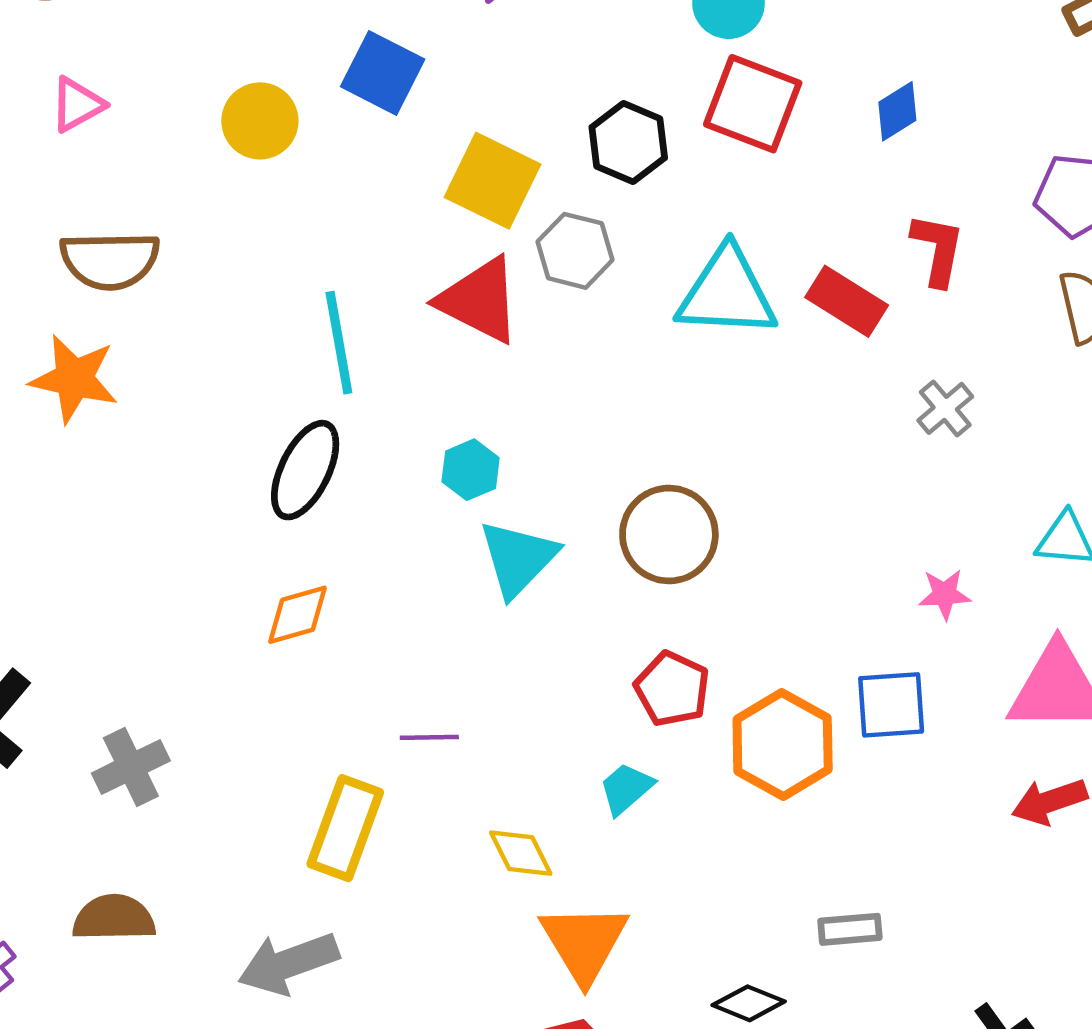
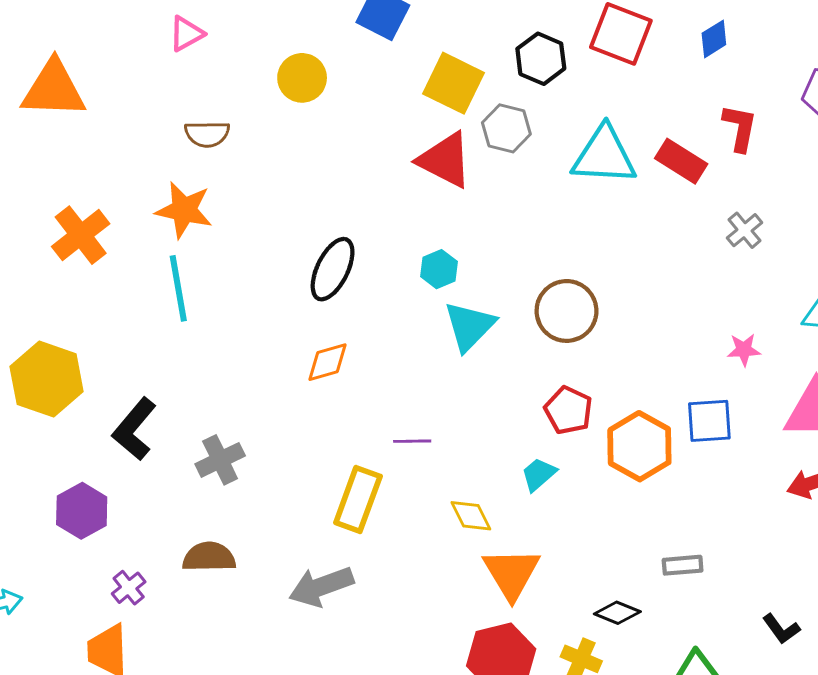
yellow circle: (260, 121) -> (302, 78), moved
brown semicircle: (110, 260) -> (207, 134), size x0.7
cyan line: (339, 343) -> (178, 288), moved

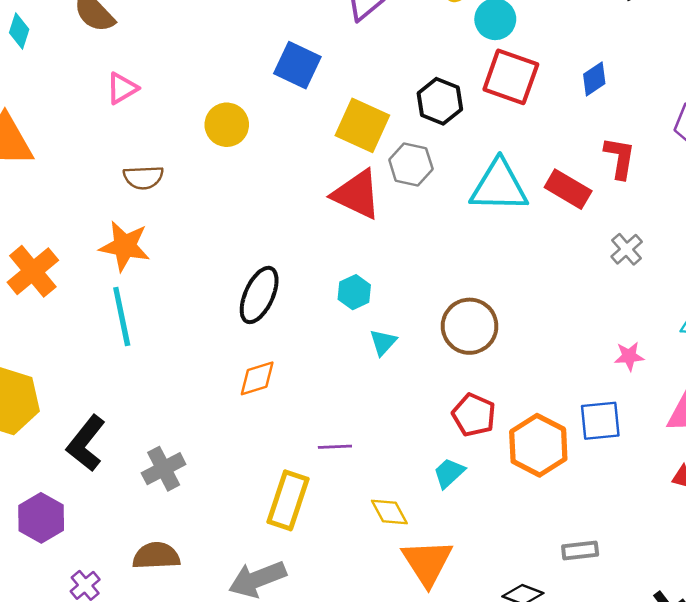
cyan triangle: (469, 326) -> (383, 342), size x0.6

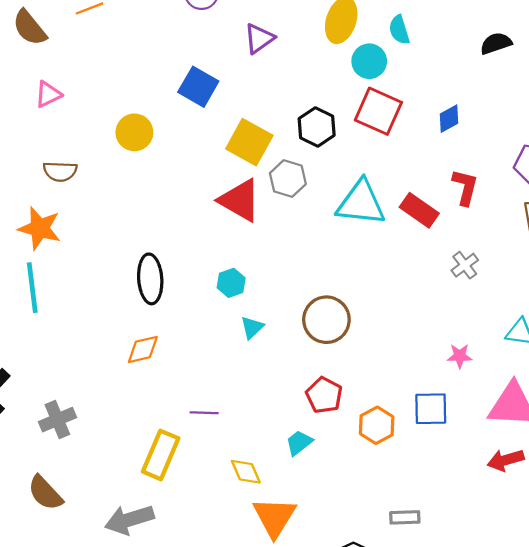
black ellipse: (259, 295) -> (150, 279), turned -33
orange hexagon: (538, 445) -> (377, 425), size x0.7
brown semicircle: (156, 556) -> (45, 493), turned -135

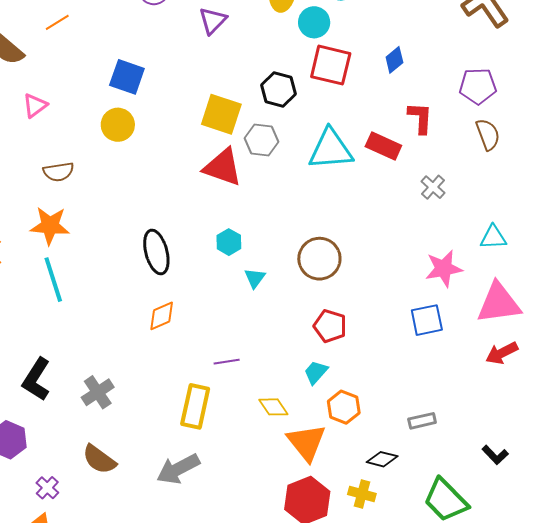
blue square: (198, 87) -> (127, 77), moved
pink star: (460, 356) -> (444, 269), size x1.6
orange hexagon: (377, 425) -> (344, 407), moved

